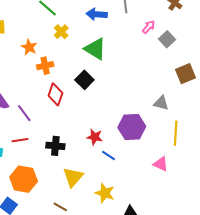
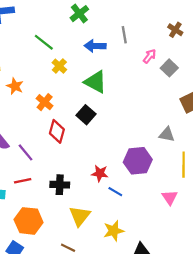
orange star: (29, 47) -> (15, 86), moved
orange cross: (45, 66) -> (45, 102), turned -35
pink triangle: (161, 164) -> (170, 197), turned 35
yellow star: (105, 193) -> (114, 231), turned -30

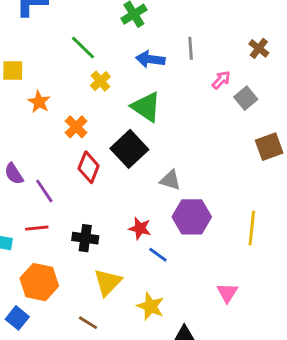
black square: (86, 115) -> (129, 149), size x1.4
gray triangle: (167, 134) -> (170, 180), moved
pink triangle: (170, 197) -> (227, 293), moved
yellow star: (114, 231) -> (150, 306), turned 30

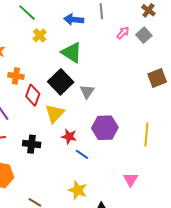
gray square: (246, 98) -> (144, 35), moved
orange cross: (76, 127) -> (16, 76), moved, turned -35
gray triangle: (170, 180) -> (87, 92), moved, turned 49
yellow triangle: (108, 282) -> (55, 114), moved

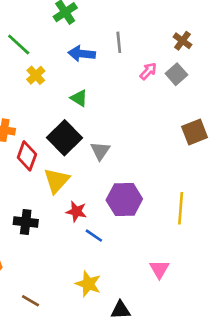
green triangle: (72, 52) -> (79, 98), size x0.6

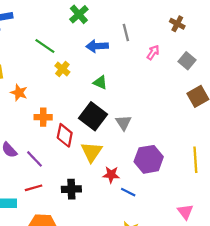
gray square: (176, 74) -> (187, 61), moved

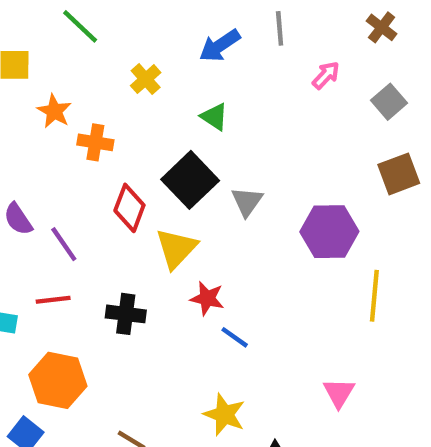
green line: (45, 46) -> (80, 26), moved
blue arrow: (97, 46) -> (220, 46), turned -40
orange cross: (43, 117) -> (95, 142), moved
purple hexagon: (149, 159) -> (329, 232), moved

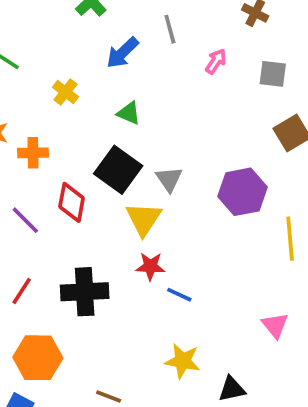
gray square: (389, 102) -> (273, 74), turned -32
purple line: (64, 244) -> (25, 220), moved
yellow triangle: (176, 248) -> (144, 219), moved
red line: (53, 300) -> (22, 291), turned -40
black cross: (126, 314) -> (85, 292), size x1.4

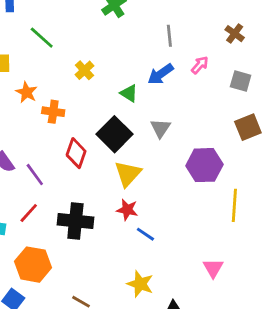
blue arrow: (122, 53) -> (161, 74), moved
gray triangle: (169, 179) -> (161, 128), moved
purple line: (25, 220) -> (35, 175), moved

